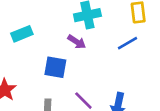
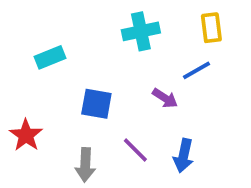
purple arrow: (77, 42) -> (165, 98), moved

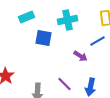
cyan rectangle: (50, 57) -> (26, 17), moved
blue square: (96, 104) -> (44, 38), moved

